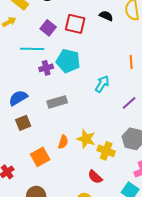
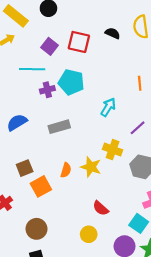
brown square: (23, 123) -> (25, 168), moved
yellow cross: (106, 151) -> (113, 150), moved

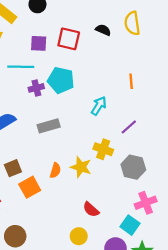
purple square: (50, 46) -> (39, 43), turned -35
brown circle: (37, 229) -> (15, 236), moved

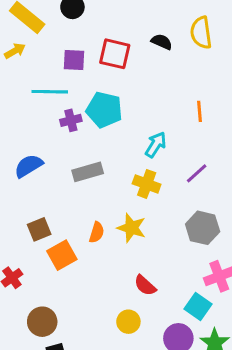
yellow cross: (103, 149) -> (147, 184), moved

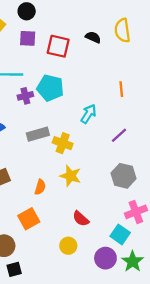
purple square: (74, 60) -> (28, 38), moved
yellow cross: (147, 184) -> (63, 143), moved
orange semicircle: (97, 232) -> (40, 187), moved
orange square: (62, 255) -> (29, 219), moved

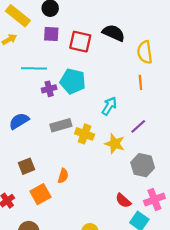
yellow semicircle: (122, 30) -> (145, 52), moved
black semicircle: (93, 37) -> (114, 33), size x1.5
yellow star: (71, 176) -> (115, 144), moved
orange square: (29, 219) -> (40, 194), moved
red semicircle: (81, 219) -> (123, 201), moved

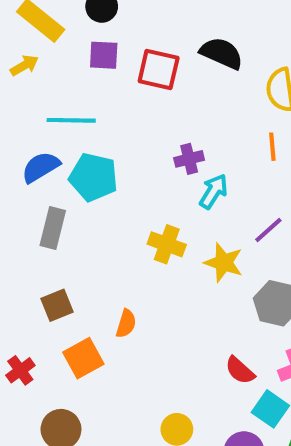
cyan pentagon: (73, 81) -> (94, 177), moved
purple cross: (49, 89) -> (189, 159), moved
blue semicircle: (19, 121) -> (41, 167), moved
gray rectangle: (61, 125) -> (53, 228), moved, turned -60

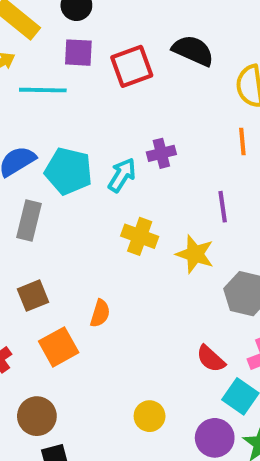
red square: (159, 69) -> (132, 66), turned -33
cyan line: (71, 120) -> (43, 90), moved
cyan arrow: (213, 191) -> (122, 175), moved
purple line: (268, 230) -> (223, 207), moved, turned -56

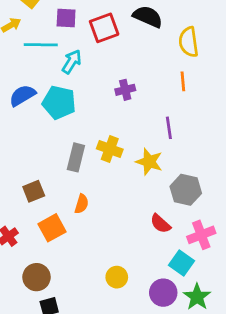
cyan arrow: (122, 175) -> (72, 62), moved
gray rectangle: (29, 221) -> (76, 157), moved
red semicircle: (211, 359) -> (160, 224), moved

